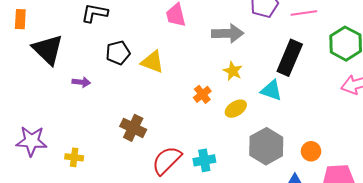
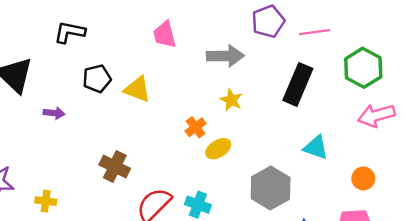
cyan triangle: (271, 90) -> (316, 148), moved
yellow ellipse: (236, 109) -> (218, 149), moved
orange circle: (311, 151) -> (363, 178), moved
cyan cross: (204, 160) -> (198, 205), turned 30

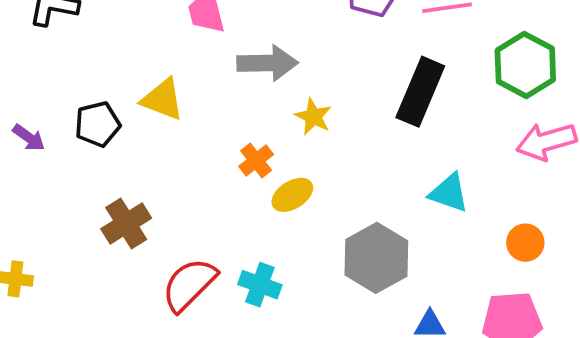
gray arrow: (225, 56) -> (268, 63), moved
black pentagon: (97, 79) -> (98, 124), moved
purple arrow: (54, 113) -> (29, 138), turned 30
brown cross: (115, 167) -> (126, 224), turned 32

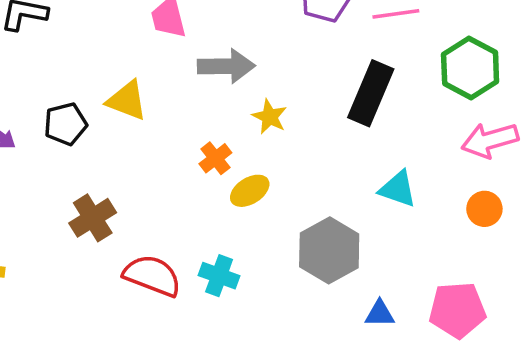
orange circle: (525, 243) -> (484, 209), moved
red semicircle: (189, 285) -> (152, 276), turned 66

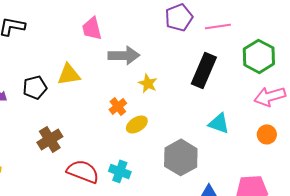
yellow triangle: (127, 100) -> (69, 74), turned -30

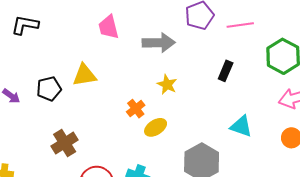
gray arrow: (124, 55) -> (159, 43), moved
black rectangle: (204, 70) -> (226, 71), size x0.6

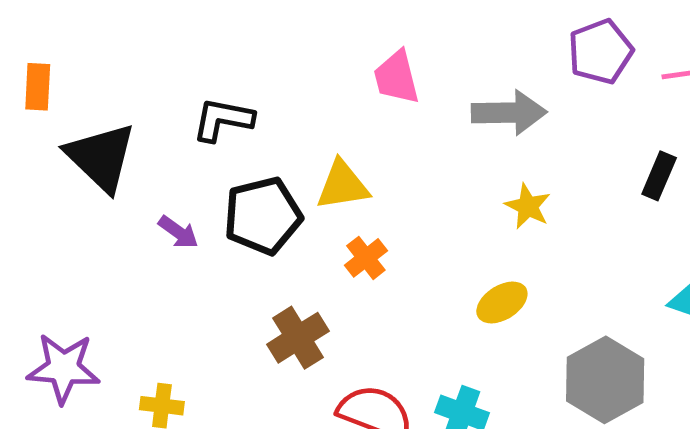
black L-shape: (25, 25) -> (223, 120), moved
black pentagon: (49, 89) -> (263, 216), size x1.4
orange cross: (136, 109) -> (366, 258), moved

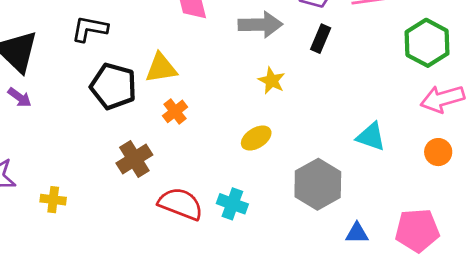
black rectangle: (659, 176) -> (321, 39), moved
black pentagon: (263, 216) -> (113, 86), turned 30
purple arrow: (178, 232) -> (20, 97), moved

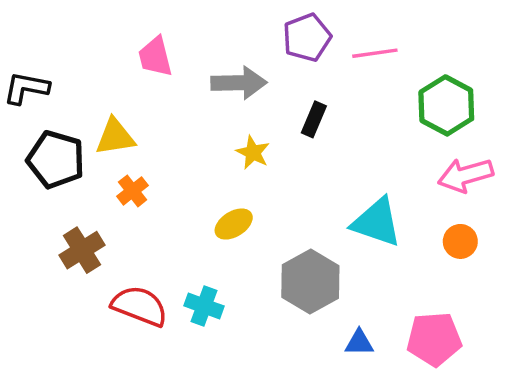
black rectangle: (321, 39) -> (314, 119), moved
cyan triangle: (371, 137) -> (377, 222), size x1.4

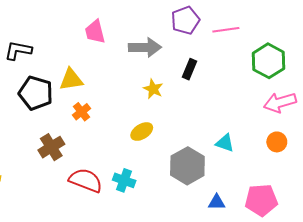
cyan triangle: (377, 222) -> (225, 143), moved, size x0.6

